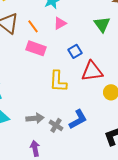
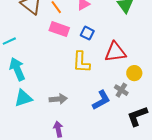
blue square: (75, 51) -> (87, 33), moved, turned -32
gray cross: (56, 125) -> (121, 90), moved

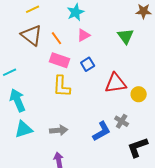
blue square: (87, 33) -> (88, 64), turned 32
yellow L-shape: (81, 62) -> (62, 86), moved
yellow circle: (134, 73) -> (139, 94), moved

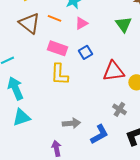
orange line: (57, 38) -> (54, 18), moved, turned -32
gray arrow: (59, 130) -> (71, 123), moved
blue L-shape: (102, 131) -> (99, 134), moved

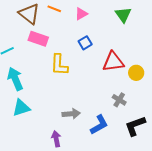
pink rectangle: (57, 48) -> (38, 39), moved

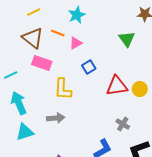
pink triangle: (81, 14) -> (76, 43), moved
yellow circle: (136, 73) -> (140, 89), moved
gray arrow: (71, 114) -> (56, 118), moved

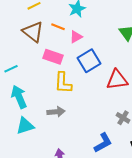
pink rectangle: (42, 63) -> (53, 57), moved
blue square: (89, 67) -> (89, 61), size x1.6

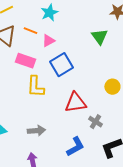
red triangle: (117, 80) -> (75, 103), moved
gray arrow: (56, 112) -> (36, 131), moved

